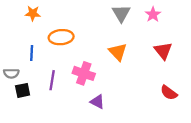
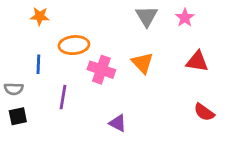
red triangle: (163, 51) -> (197, 61), turned -42
pink cross: (84, 73) -> (101, 70), moved
black square: (23, 90) -> (18, 116), moved

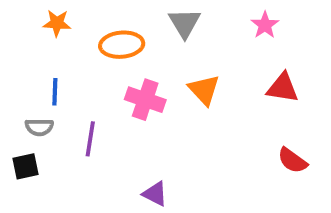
gray triangle: (147, 16) -> (184, 23), moved
orange ellipse: (74, 45) -> (122, 45), moved
gray semicircle: (14, 89) -> (39, 127), moved
purple triangle: (118, 123) -> (155, 194), moved

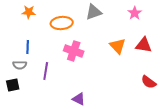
gray triangle: (184, 23) -> (94, 12), turned 42
orange triangle: (204, 90) -> (118, 46), moved

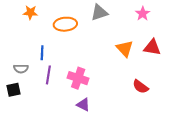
blue line: (28, 47) -> (42, 53), moved
pink cross: (74, 51) -> (78, 78), moved
red semicircle: (149, 82) -> (141, 87), moved

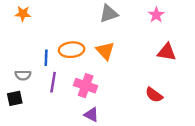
orange star: (30, 13) -> (23, 14), moved
orange ellipse: (65, 24) -> (72, 50), moved
orange triangle: (125, 49) -> (105, 51), moved

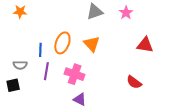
pink star: (156, 15) -> (126, 13), moved
orange ellipse: (72, 50) -> (62, 43), turned -65

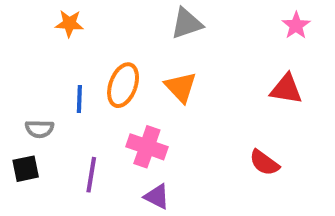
orange star: (20, 12) -> (69, 23), moved
pink star: (126, 13) -> (296, 25), moved
purple line: (46, 71) -> (91, 175), moved

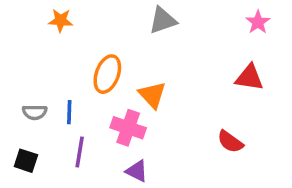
orange triangle: (181, 87) -> (152, 95), moved
blue line: (79, 99) -> (69, 112), moved
black square: (26, 169) -> (26, 161), moved, turned 30

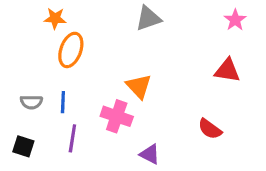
orange ellipse: (107, 74) -> (71, 50), moved
purple triangle: (137, 171) -> (150, 154), moved

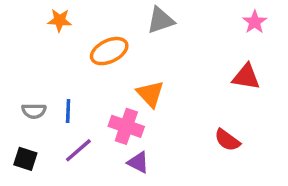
orange ellipse: (71, 50) -> (109, 51), moved, turned 44
purple line: (72, 138) -> (78, 150), turned 40
purple triangle: (150, 154) -> (138, 162), moved

